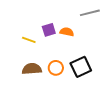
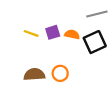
yellow line: (29, 40) -> (31, 33), moved
black square: (81, 67) -> (95, 42), moved

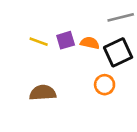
orange circle: (60, 73) -> (105, 85), moved

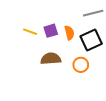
orange semicircle: (90, 43) -> (69, 33), turned 64
brown semicircle: (43, 93) -> (51, 59), moved

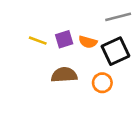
orange semicircle: (69, 33) -> (88, 42), turned 120

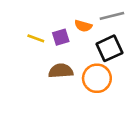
orange semicircle: (88, 42) -> (83, 26), moved
orange circle: (102, 83) -> (97, 78), size x1.5

